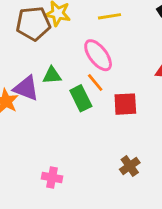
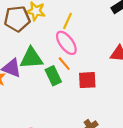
yellow line: (110, 16) -> (67, 21), moved, turned -56
green triangle: (52, 75) -> (31, 58), size x1.6

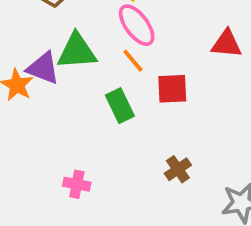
green rectangle: (53, 76) -> (120, 106), moved

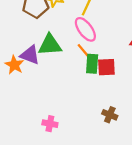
green rectangle: (120, 106) -> (92, 64), moved, turned 30
brown cross: (178, 169) -> (110, 115), turned -32

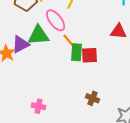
pink ellipse: (85, 29) -> (56, 20), moved
purple triangle: (30, 55) -> (21, 44), turned -48

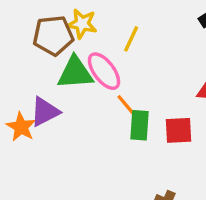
green triangle: (39, 35) -> (75, 73), moved
red square: (90, 55) -> (178, 130), moved

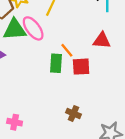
orange line: (126, 105) -> (67, 50), moved

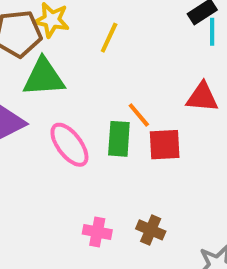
pink ellipse: (33, 28) -> (69, 145), moved
pink cross: (15, 122) -> (97, 232), moved

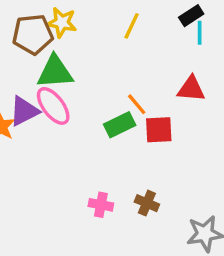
yellow line: (109, 38) -> (132, 26), moved
green rectangle: (119, 139) -> (120, 125), turned 60
pink ellipse: (69, 145) -> (53, 106), moved

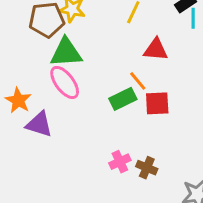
red triangle: (191, 89) -> (156, 50), moved
purple triangle: (24, 111) -> (39, 124), moved, turned 44
pink cross: (101, 205) -> (120, 162), moved, turned -36

